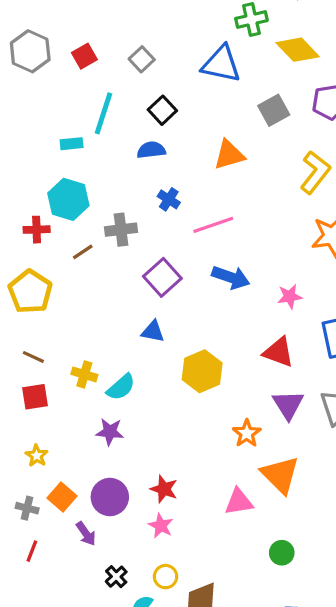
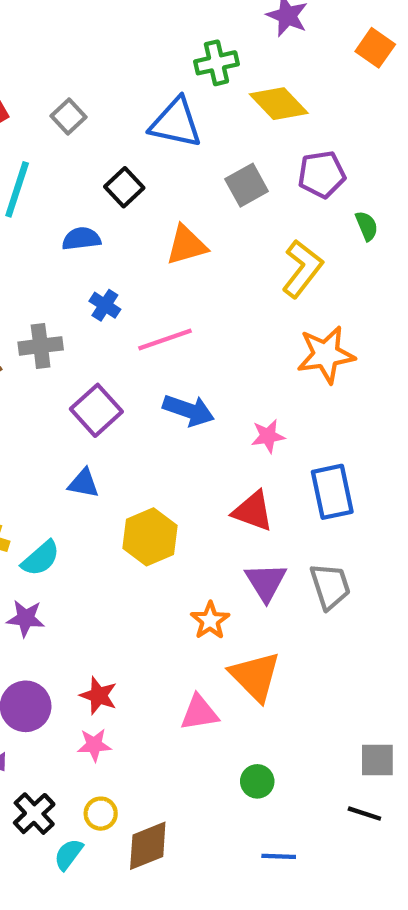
black square: (162, 110) -> (124, 187), moved
pink star: (161, 526) -> (94, 745), turned -30
black cross: (116, 577) -> (34, 814), size x1.4

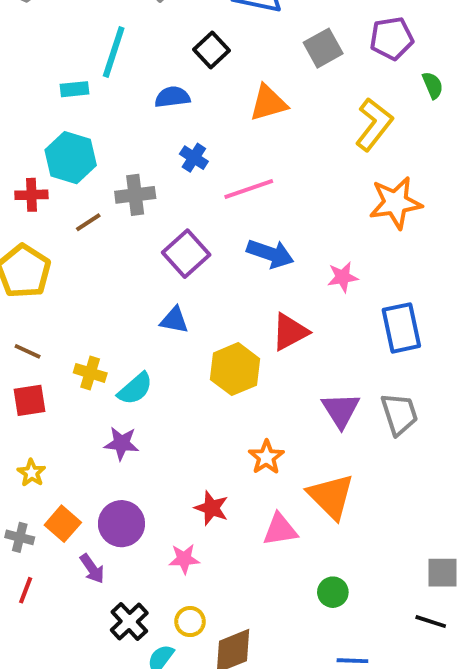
red triangle: (253, 511) -> (290, 332), moved, turned -48
orange star: (210, 621) -> (266, 457), moved
red star: (99, 696) -> (212, 508), moved

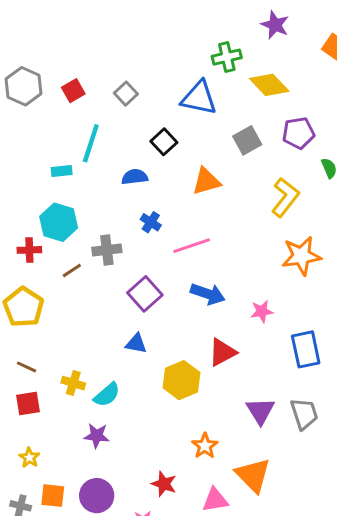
orange square: (63, 524) -> (53, 496), turned -35

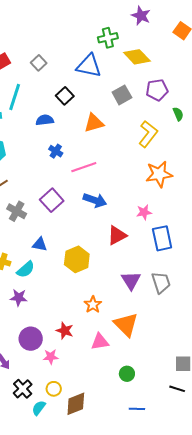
gray cross: (107, 250) -> (17, 211), moved, turned 36
pink star: (262, 311) -> (144, 212), moved
blue triangle: (136, 344) -> (40, 244), moved
red triangle: (222, 352) -> (117, 235), moved
purple circle: (97, 496) -> (31, 339), moved

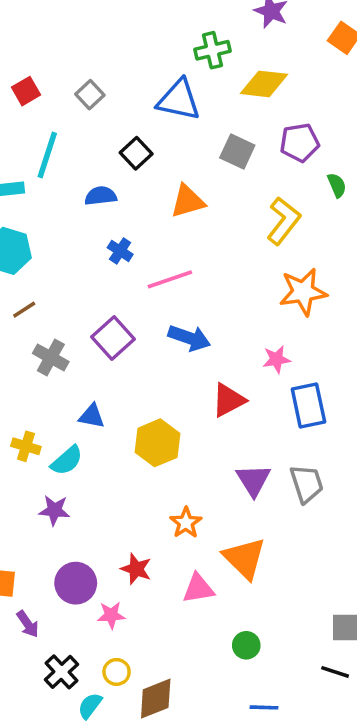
yellow diamond: (137, 57) -> (264, 84), turned -40
gray square: (122, 95) -> (237, 151), turned -36

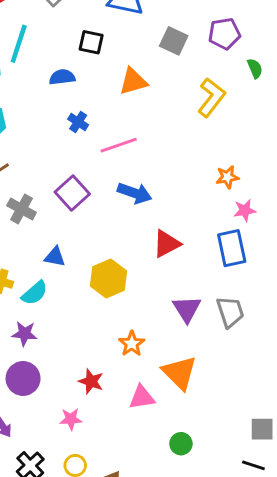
black square: (136, 153) -> (91, 42), turned -35
orange star: (303, 292) -> (227, 177), moved, size x0.6
pink star: (276, 359) -> (245, 210), moved
purple circle: (76, 583) -> (23, 378), moved

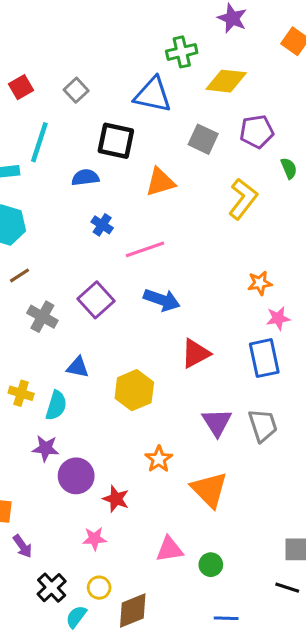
black square: (91, 42) -> (116, 141), size x1.4
cyan semicircle: (35, 293) -> (56, 405), turned -32
purple circle: (23, 378) -> (76, 476), moved
pink triangle: (142, 397) -> (169, 549), moved

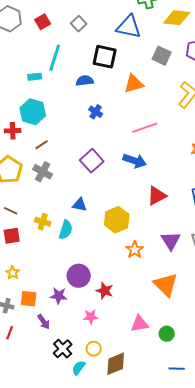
pink line: (145, 249) -> (145, 128), moved
gray cross: (42, 317) -> (43, 172), moved
purple star: (46, 448) -> (59, 296), moved
orange star: (159, 459) -> (135, 250), moved

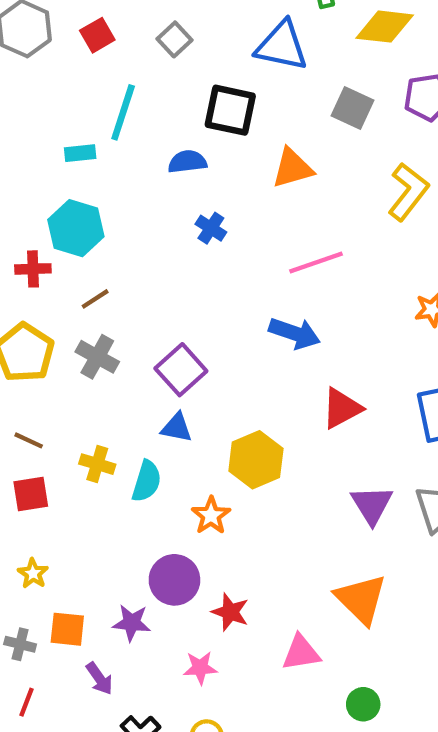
purple square: (92, 161) -> (181, 370), moved
orange star: (135, 250) -> (211, 516), moved
pink triangle: (140, 324) -> (301, 653), moved

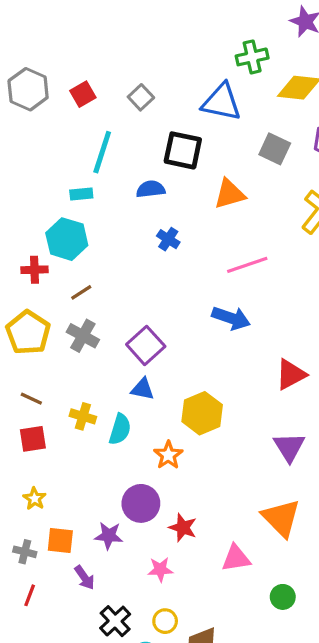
cyan rectangle: (80, 153) -> (81, 194), moved
red triangle: (342, 408) -> (291, 374), moved

